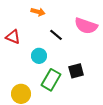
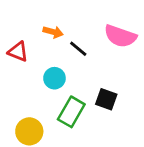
orange arrow: (38, 12) -> (53, 32), moved
black square: (76, 71) -> (106, 99), turned 35

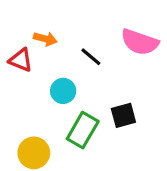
orange arrow: (53, 32) -> (45, 39), moved
black square: (106, 99) -> (123, 115), turned -35

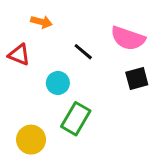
orange arrow: (45, 39) -> (41, 22), moved
black square: (123, 115) -> (137, 79), moved

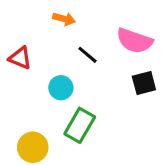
orange arrow: (41, 22) -> (64, 19), moved

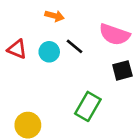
cyan circle: (61, 88) -> (49, 52), moved
green rectangle: (80, 125) -> (88, 106), moved

